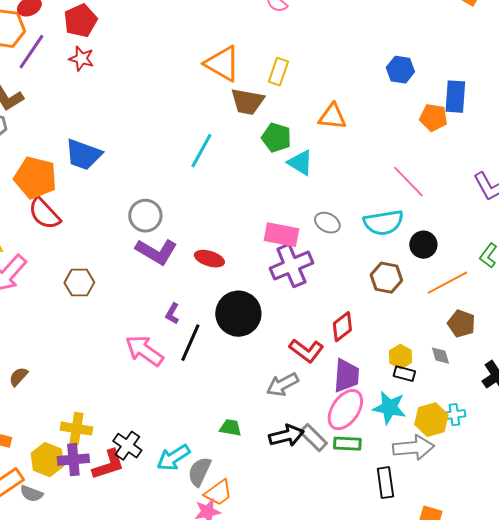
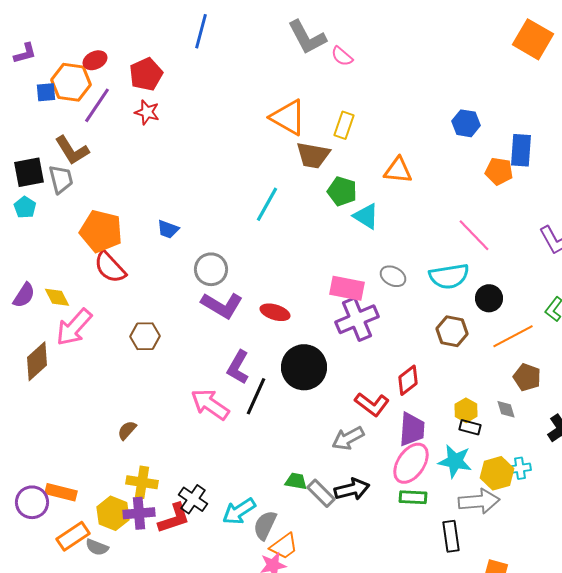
blue trapezoid: (83, 155) -> (168, 229), moved, size x0.6
purple L-shape: (172, 314) -> (238, 367), size x1.6
brown semicircle: (18, 377) -> (127, 430), moved
gray rectangle: (313, 438) -> (321, 493), moved

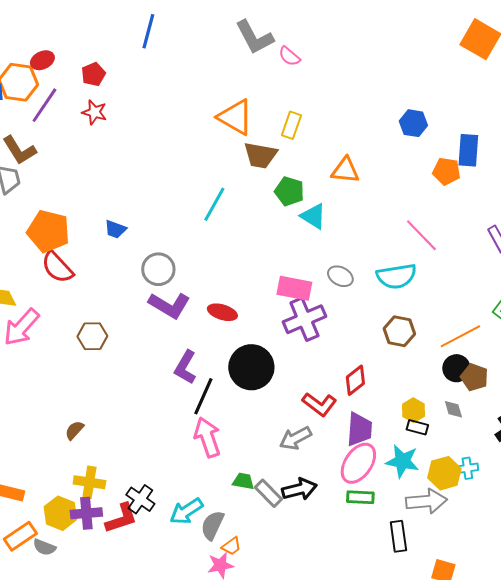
red pentagon: (146, 74) -> (93, 74), size x0.7
black circle: (489, 298) -> (456, 368), moved
pink arrow: (210, 404) -> (207, 437), moved, turned 36
orange trapezoid: (284, 546) -> (231, 546), size x0.7

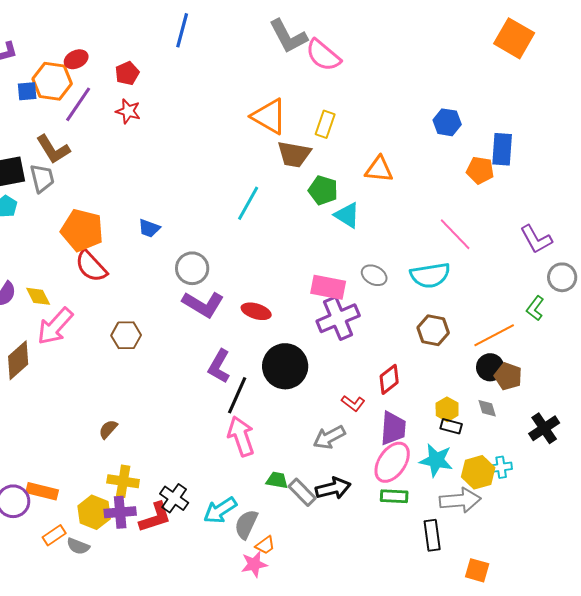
pink semicircle: (289, 56) -> (323, 55), size x1.6
red L-shape: (319, 404) -> (353, 403), size x0.7
orange rectangle: (20, 536) -> (54, 535), size x0.7

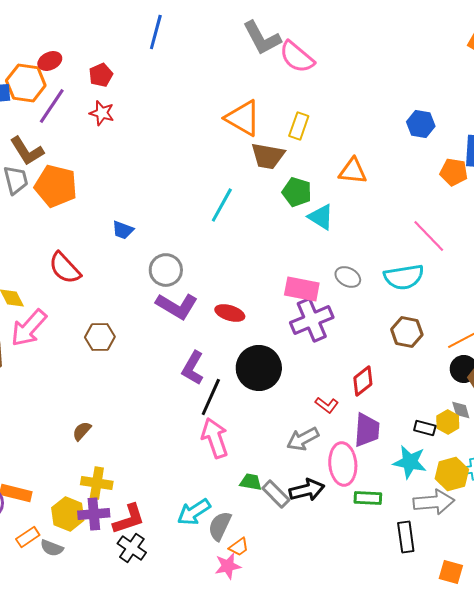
orange pentagon: (82, 230) -> (56, 186), moved
yellow hexagon: (447, 409) -> (448, 422), moved
pink ellipse: (392, 462) -> (343, 464), moved, turned -39
black cross: (174, 498) -> (132, 548), moved

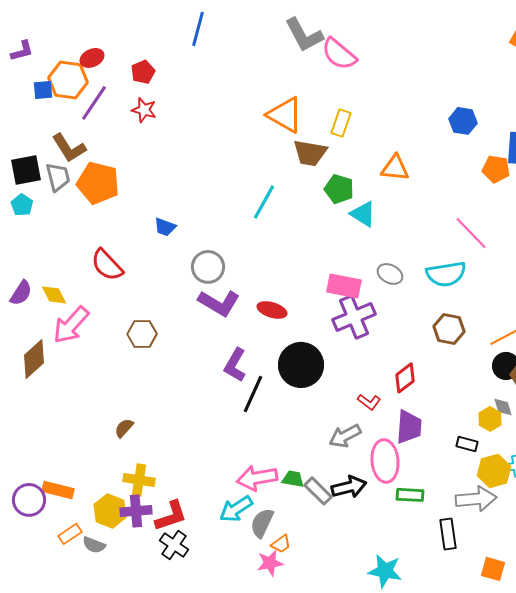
black rectangle: (425, 428) -> (467, 444), moved
pink arrow: (215, 438) -> (257, 478), moved, turned -81
cyan star: (410, 462) -> (385, 571), moved

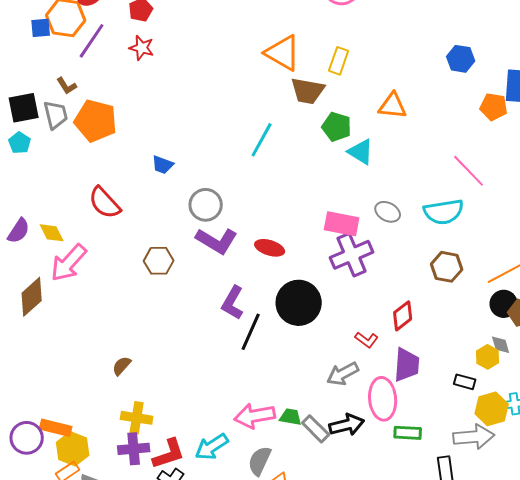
brown L-shape: (69, 148) -> (67, 86), size x0.6
brown hexagon: (142, 334) -> (159, 261), moved
cyan arrow: (236, 509) -> (212, 447), moved
yellow hexagon: (110, 511) -> (73, 449), moved

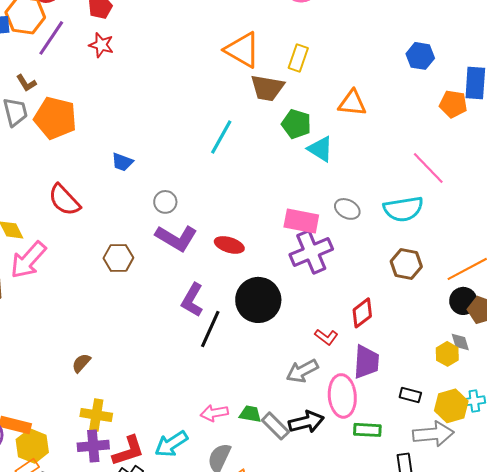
gray circle: (206, 205) -> (165, 202), size x0.7
black rectangle: (465, 382) -> (410, 395), moved
pink arrow: (255, 416) -> (214, 413), size x0.7

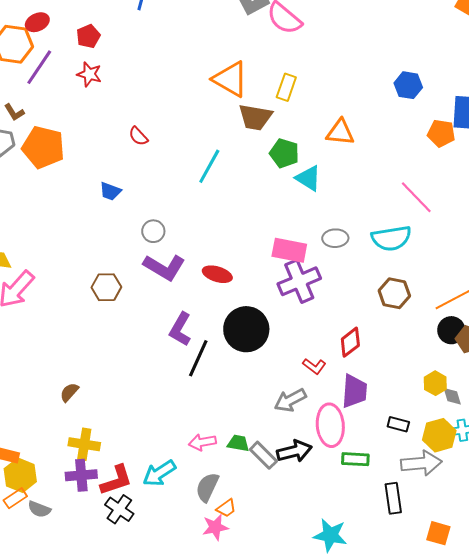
red semicircle: (64, 200) -> (138, 136), moved, size x0.6
gray ellipse: (347, 209) -> (335, 238), turned -30
gray diamond: (460, 342) -> (452, 396), moved

